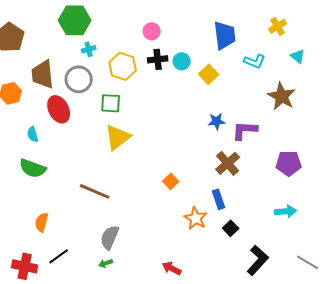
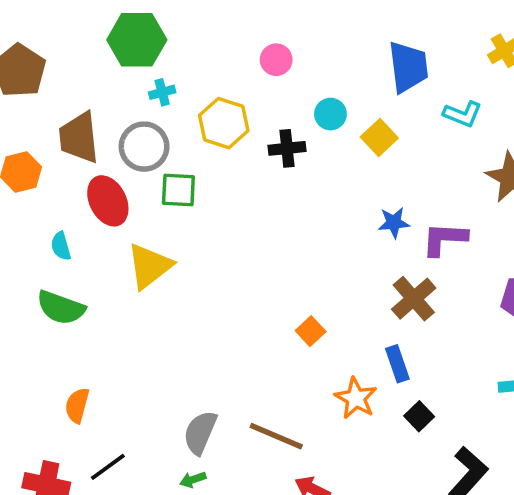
black cross: (158, 59) -> (287, 148), moved
green square: (111, 103) -> (178, 190), moved
yellow triangle: (118, 137) -> (149, 266), moved
brown line: (95, 191) -> (276, 436), moved

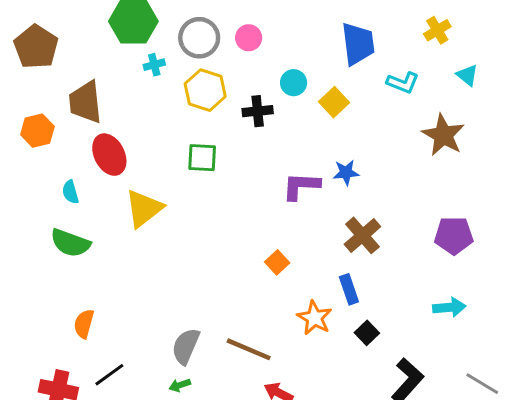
gray circle: (144, 147) -> (199, 38), moved
green square: (178, 190) -> (202, 158), moved
purple L-shape: (444, 239) -> (301, 186), moved

